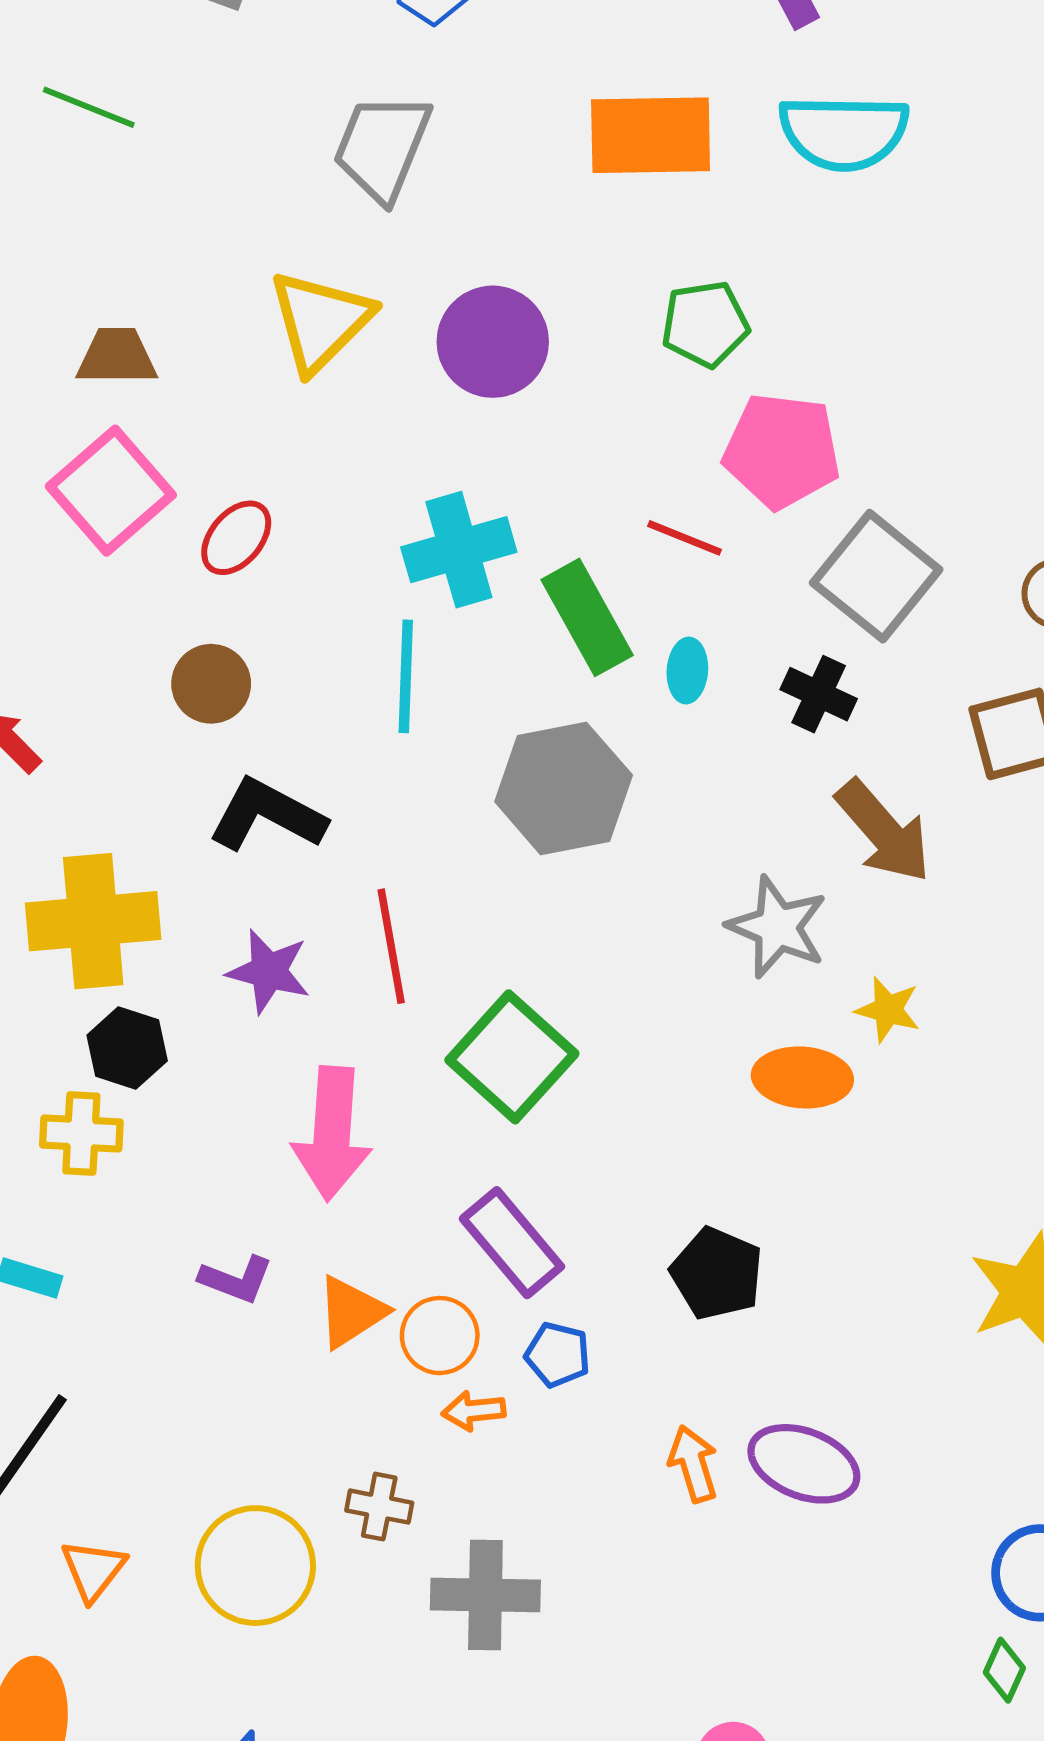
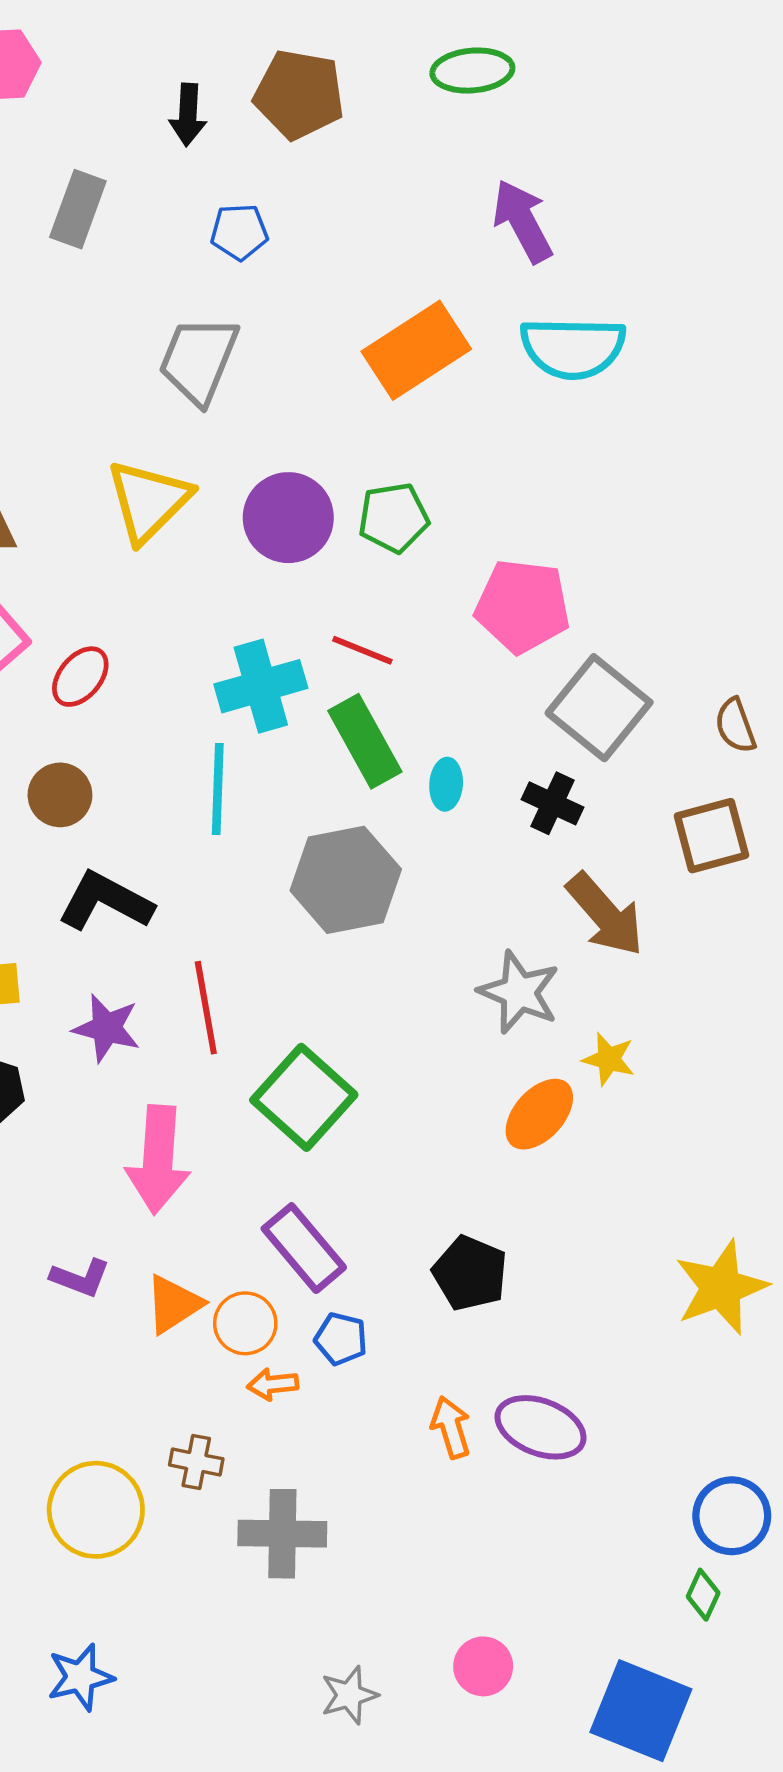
orange rectangle: (651, 135) -> (416, 350), turned -32
green pentagon: (705, 324) -> (393, 518), moved
red line: (684, 538) -> (362, 650), moved
orange ellipse: (802, 1077) -> (539, 1114), turned -52

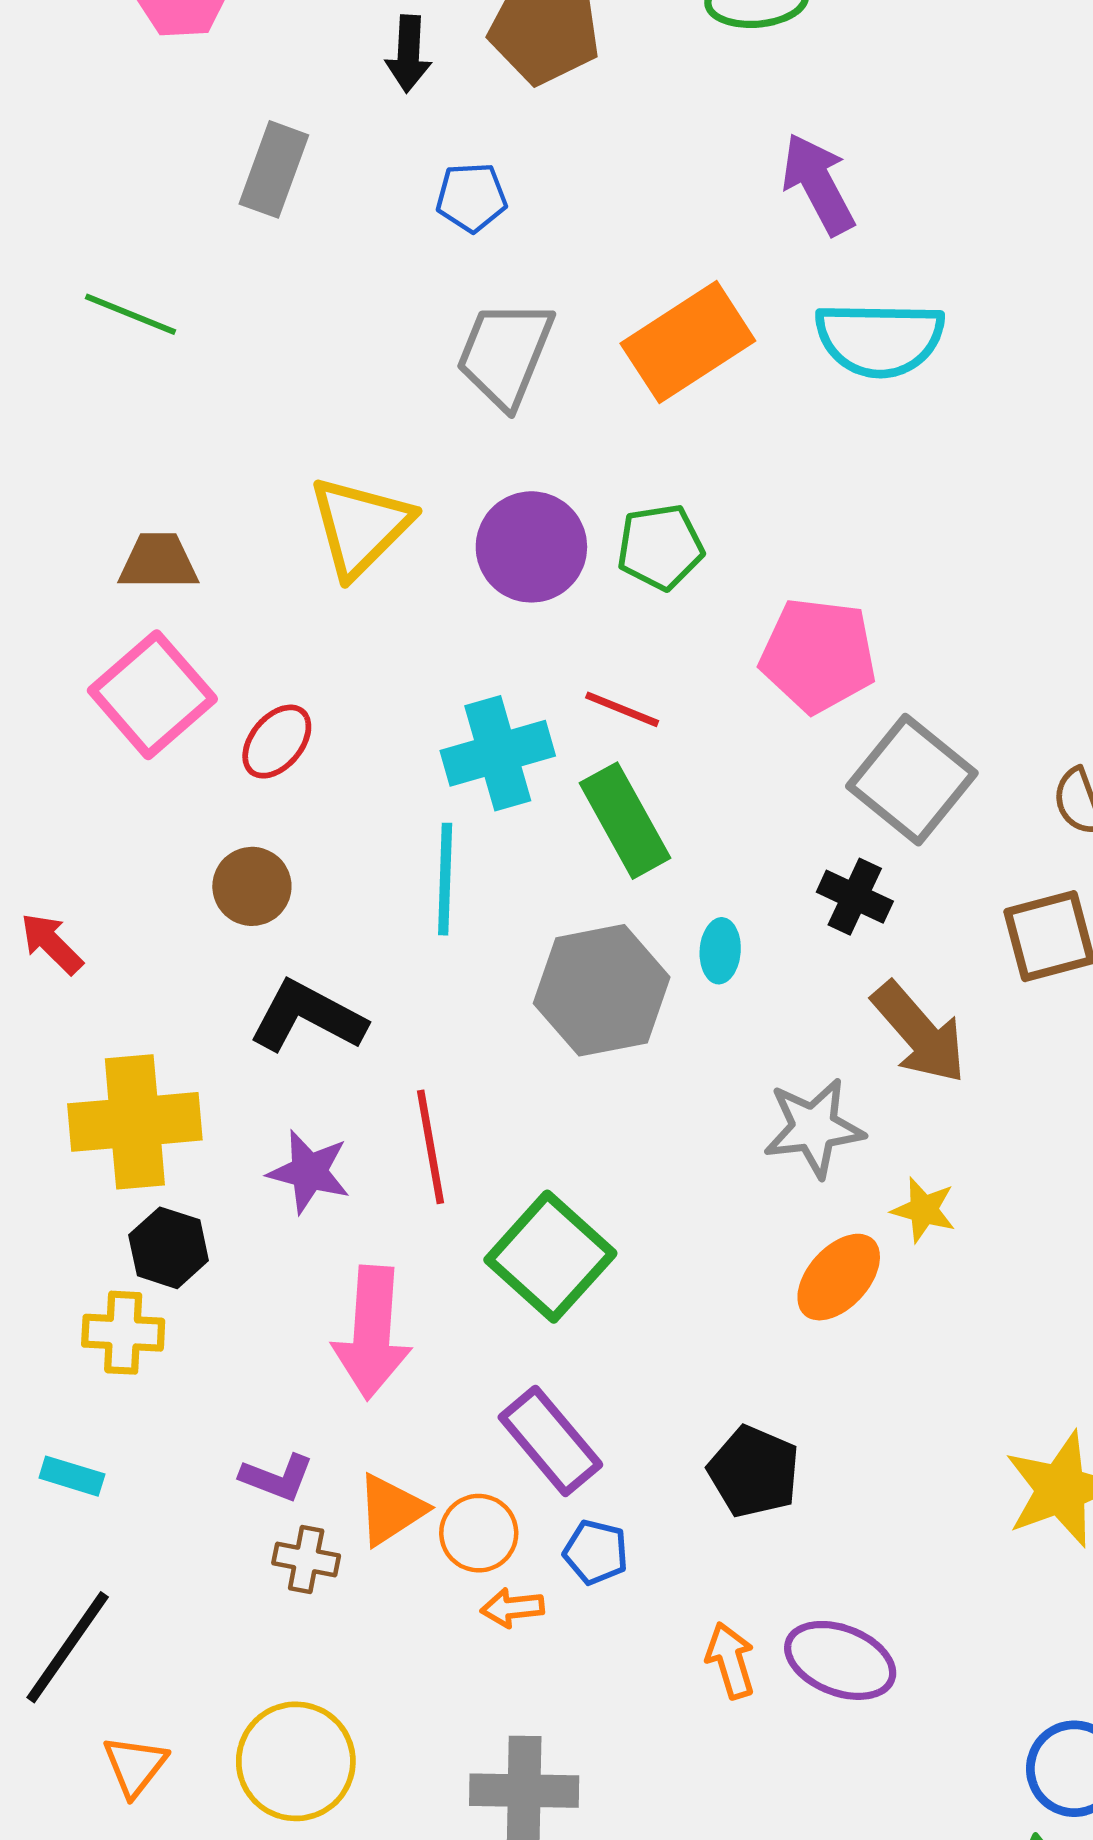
gray trapezoid: (199, 360) -> (505, 354), moved
cyan ellipse: (446, 784) -> (720, 951), moved
gray star: (519, 992) -> (814, 1128), turned -30
brown cross: (196, 1462) -> (306, 1559), moved

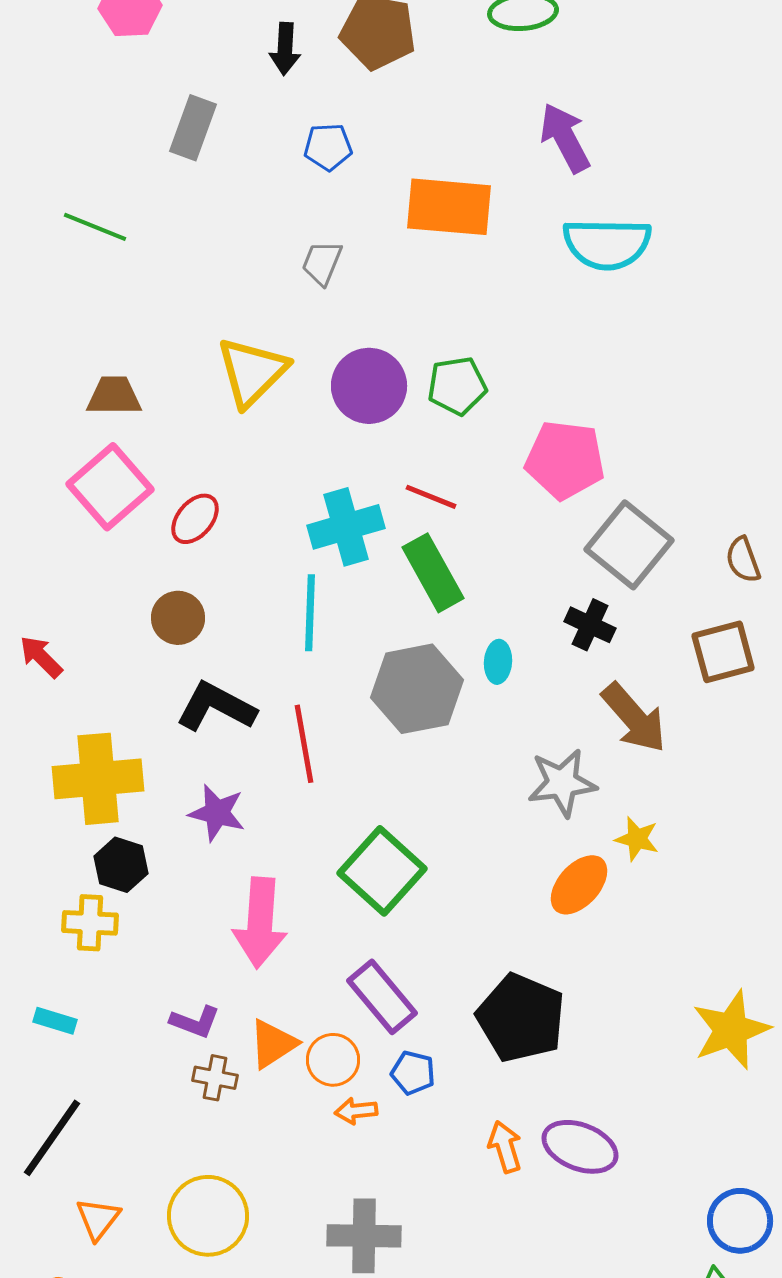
orange rectangle: (688, 342) -> (449, 207), moved, turned 38
gray trapezoid: (505, 354) -> (322, 263), moved, size x0.6
red line: (430, 1147) -> (304, 744), moved
black pentagon: (754, 1472) -> (521, 1018), size x1.4

